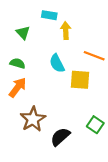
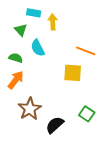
cyan rectangle: (49, 15) -> (34, 13), moved
yellow arrow: (66, 31) -> (53, 22), moved
cyan semicircle: (57, 63) -> (38, 48), moved

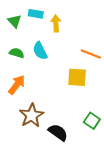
green triangle: (21, 30) -> (15, 21), moved
green semicircle: (16, 58) -> (17, 53), moved
black semicircle: (55, 125) -> (58, 132), turned 78

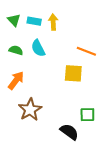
cyan rectangle: (36, 14) -> (34, 21), moved
green square: (92, 121) -> (87, 115), turned -35
black semicircle: (58, 132) -> (69, 132), moved

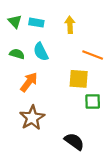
yellow arrow: (53, 22) -> (70, 25), moved
orange arrow: (16, 80) -> (29, 82), moved
green square: (87, 115) -> (93, 101), moved

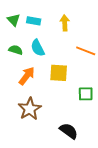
yellow square: (79, 79) -> (59, 73), moved

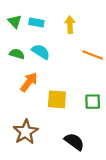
cyan semicircle: (38, 48) -> (41, 52), turned 150
yellow square: (59, 73) -> (57, 99), moved
brown star: (30, 109) -> (26, 132), moved

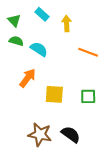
cyan rectangle: (36, 23) -> (42, 14), moved, turned 32
green semicircle: (17, 54) -> (16, 41), moved
brown star: (26, 132) -> (40, 134), moved, turned -30

